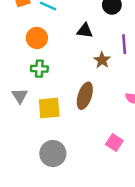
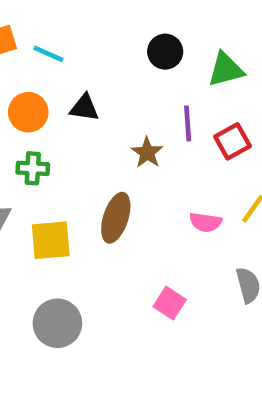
black triangle: (85, 31) -> (84, 108), moved

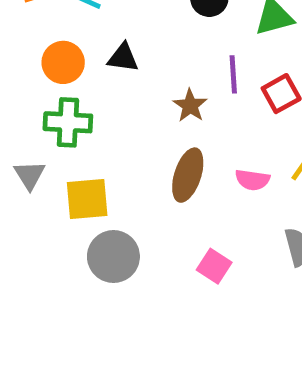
green cross: (33, 168) -> (68, 122), size x1.4
brown ellipse: (116, 218) -> (188, 175), moved
gray circle: (57, 323) -> (113, 257), moved

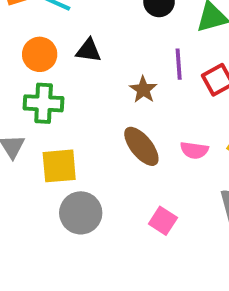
brown ellipse: (188, 175) -> (141, 146), turned -57

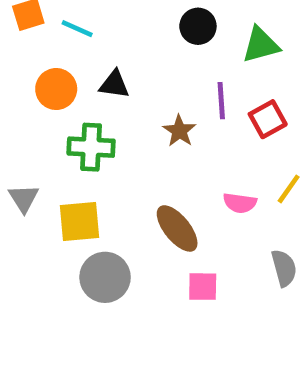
green cross: (44, 103) -> (91, 147), moved
brown ellipse: (141, 146) -> (177, 228), moved
pink square: (163, 221) -> (203, 287), turned -32

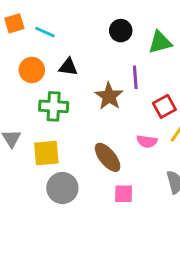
red square: (268, 119) -> (164, 106), moved
brown star: (179, 131) -> (109, 96), size x1.4

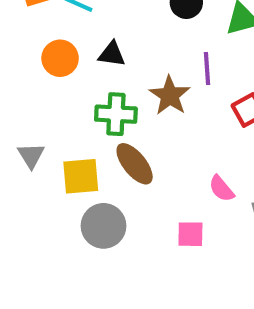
green cross: (54, 106) -> (116, 114), moved
pink semicircle: (147, 141) -> (221, 189), moved, turned 42
brown ellipse: (108, 157) -> (135, 164), moved

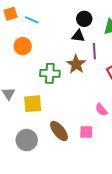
black triangle: (112, 54) -> (78, 36), moved
brown ellipse: (135, 164) -> (59, 131), moved
gray circle: (104, 226) -> (27, 140), moved

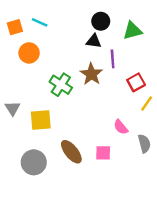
orange square: (11, 14) -> (15, 27), moved
green cross: (50, 73) -> (61, 85), turned 30

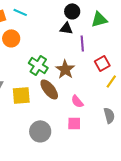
brown star: (91, 74) -> (65, 69), moved
pink semicircle: (121, 127) -> (77, 101), moved
brown ellipse: (71, 152) -> (49, 89), moved
gray circle: (34, 162) -> (40, 131), moved

